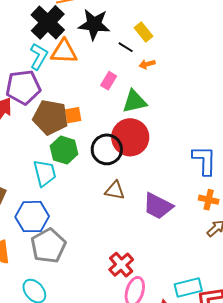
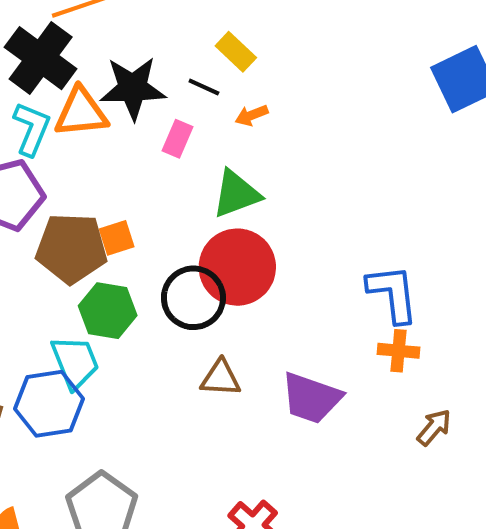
black star: (94, 24) -> (133, 88), moved
pink rectangle: (109, 81) -> (177, 139), moved
orange cross: (209, 200) -> (399, 351), moved
blue hexagon: (32, 217) -> (49, 404), moved

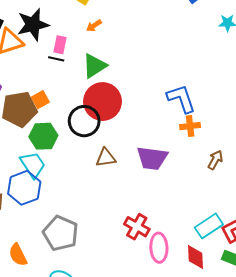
black line: (204, 87) -> (56, 59), moved

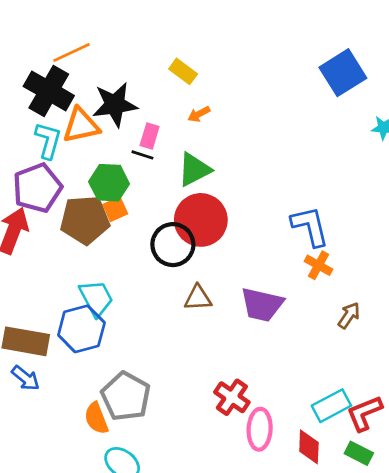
orange cross: (190, 126) -> (319, 265), turned 30
green hexagon: (43, 136) -> (109, 183), moved
orange semicircle: (18, 255) -> (96, 418), moved

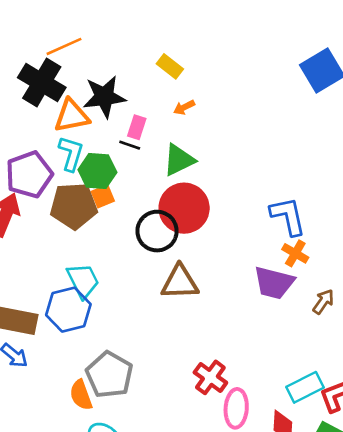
cyan L-shape: (48, 140) -> (71, 154), moved
brown triangle: (198, 298) -> (180, 282), size x1.4
purple trapezoid: (262, 305) -> (274, 283), moved

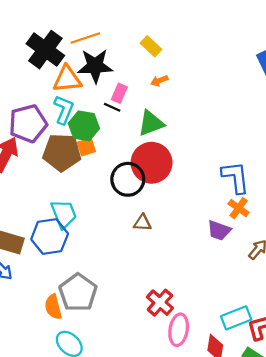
orange line: (64, 46) -> (85, 38), moved
brown triangle: (180, 282) -> (142, 223), size x0.6
purple trapezoid: (274, 283) -> (219, 230), size x0.7

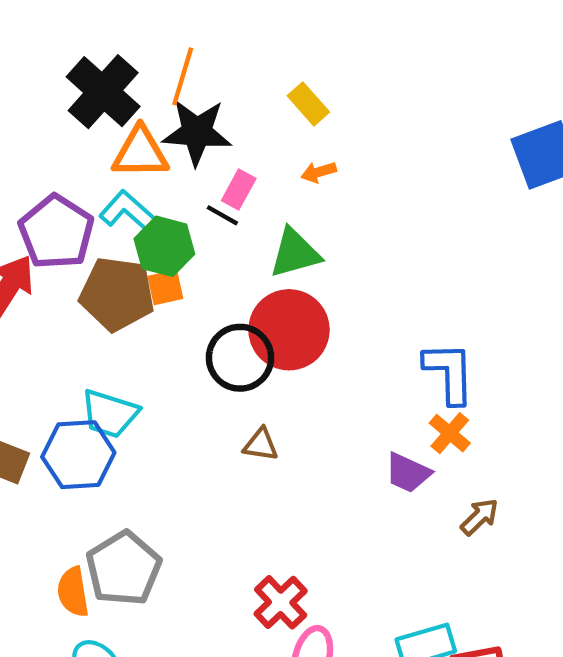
orange line: (85, 38) -> (183, 76), turned -60
cyan L-shape: (64, 110) -> (128, 211), turned -76
purple pentagon: (28, 124) -> (56, 232), turned -30
cyan trapezoid: (64, 214) -> (110, 414), turned 124

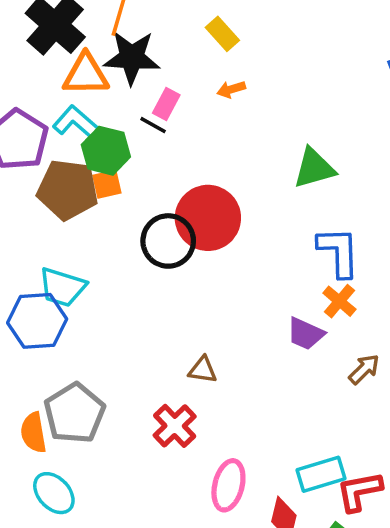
green triangle: (295, 253) -> (314, 168), moved
brown triangle: (261, 445) -> (203, 370), moved
red cross: (281, 602) -> (175, 426), moved

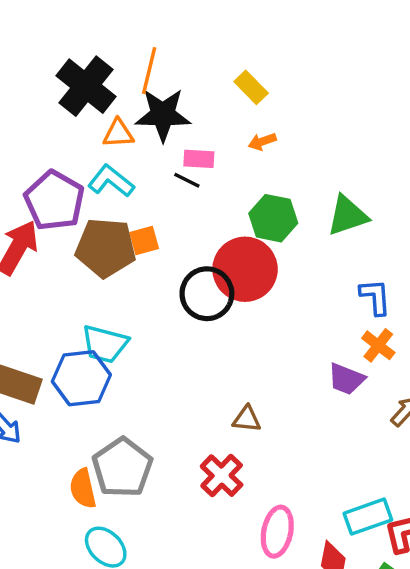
orange triangle: (86, 74) -> (118, 133), size x0.7
pink rectangle: (166, 104) -> (199, 159), turned 68
green hexagon: (106, 151) -> (273, 218), moved
blue L-shape: (339, 252) -> (375, 297), size x0.7

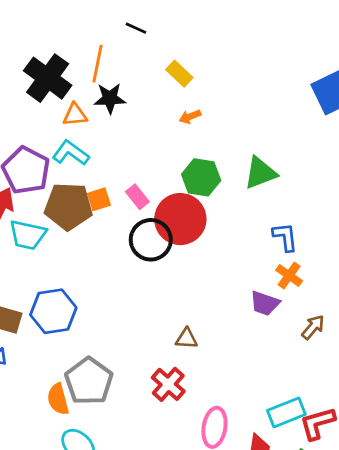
black star: (163, 115) -> (110, 98), size x0.7
pink rectangle: (199, 159) -> (137, 197), moved, turned 50
black line: (187, 180) -> (136, 28), moved
cyan trapezoid: (105, 344) -> (28, 235), moved

